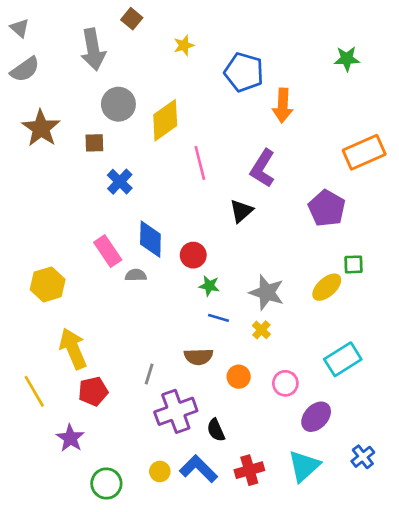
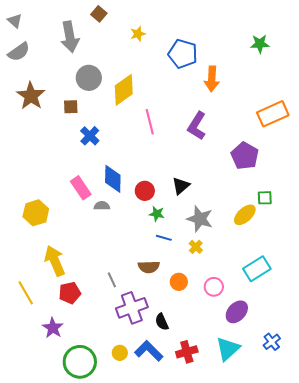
black triangle: (241, 211) -> (181, 186), moved
gray line: (149, 374) -> (112, 280), turned -42
green circle: (106, 483) -> (80, 362), size x1.4

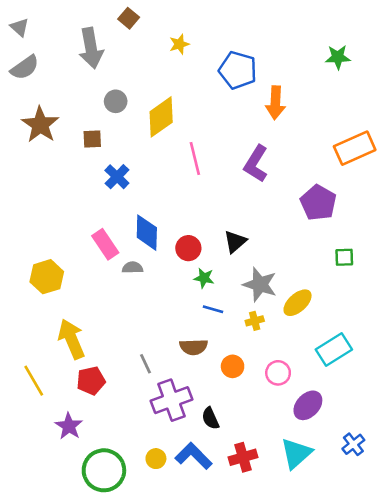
gray circle: (89, 78) -> (116, 101), size x0.7
yellow ellipse: (245, 215) -> (298, 303), moved
yellow cross: (196, 247) -> (255, 321), turned 32

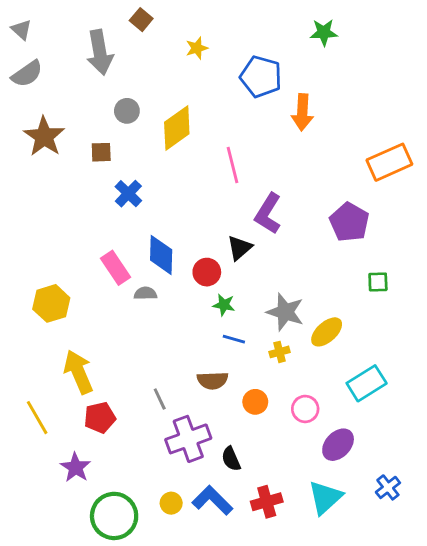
green star: (338, 57) -> (324, 32), moved
pink line: (195, 158) -> (232, 165), moved
purple L-shape: (256, 164) -> (268, 214), moved
black triangle: (235, 242) -> (240, 248), moved

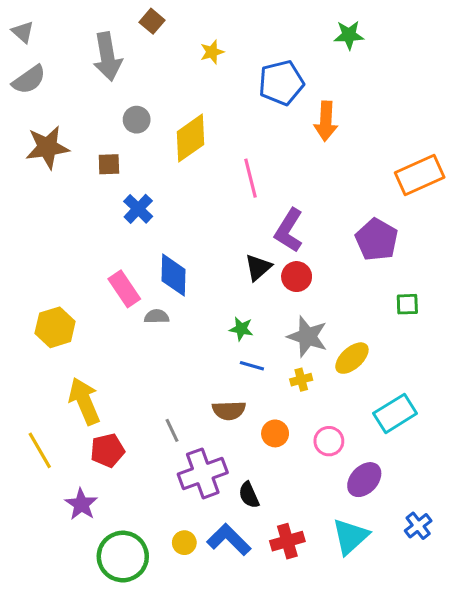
blue pentagon: (261, 77) -> (281, 83), turned -30
brown star: (44, 137) -> (47, 147), turned 30
red circle: (207, 272) -> (297, 277), moved

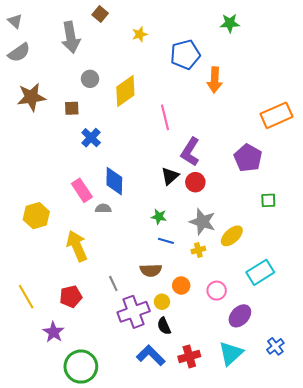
yellow arrow: (84, 401) -> (77, 246), moved
yellow circle: (184, 543) -> (162, 302), moved

